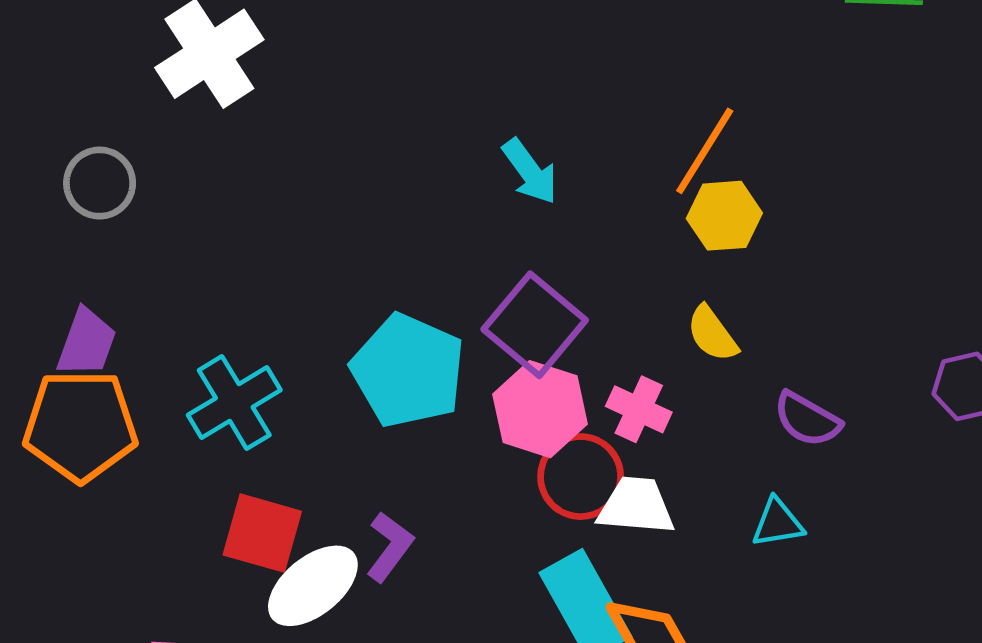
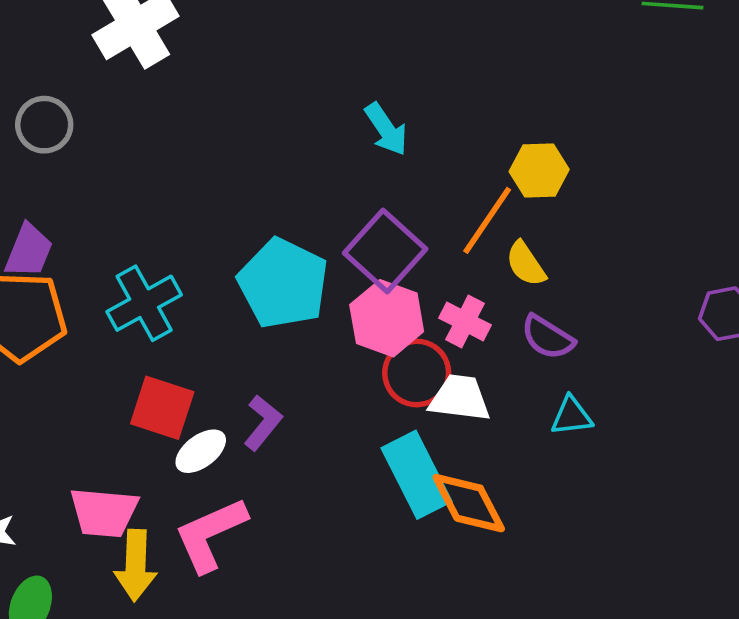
orange line: (705, 151) -> (487, 220), moved
purple semicircle: (807, 419) -> (548, 337), moved
white ellipse: (313, 586) -> (201, 451), size x0.7

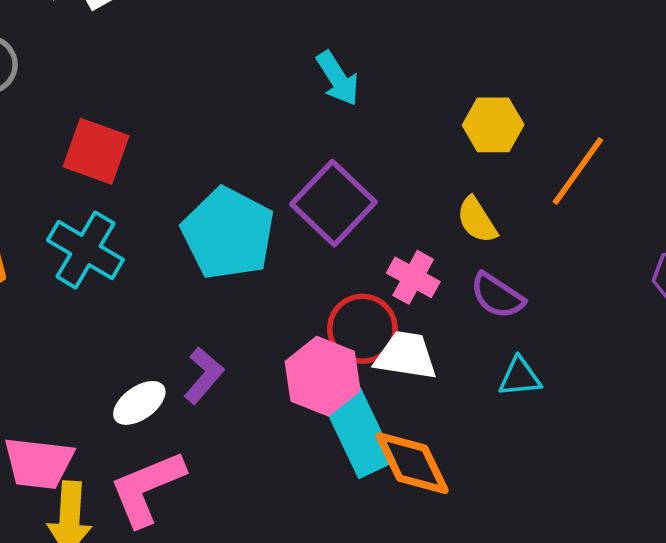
orange line: (487, 220) -> (578, 171), moved
cyan cross: (144, 303) -> (85, 250), turned -32
pink hexagon: (387, 318) -> (323, 376), moved
red square: (162, 408) -> (96, 151), moved

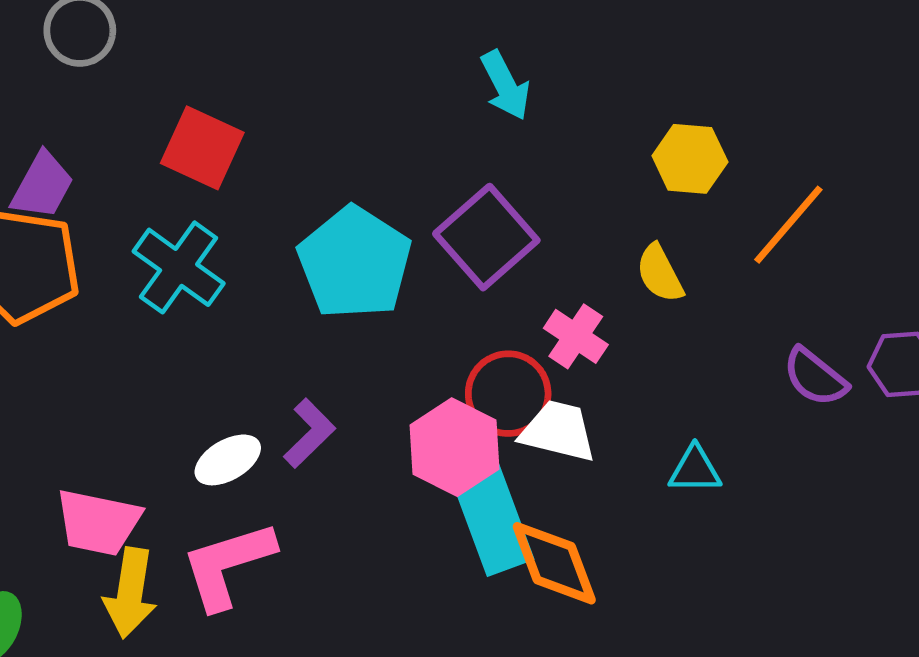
purple semicircle: (497, 296) -> (815, 377), moved

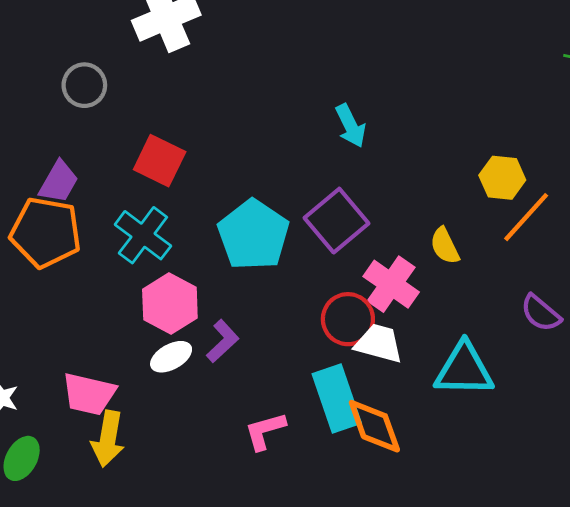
yellow hexagon: (690, 159) -> (502, 178), moved
pink cross: (576, 336) -> (391, 284), size x1.4
pink hexagon: (454, 447) -> (170, 304), moved
cyan triangle: (695, 470) -> (464, 369), size x1.8
pink L-shape: (228, 565) -> (265, 431), moved, size x0.7

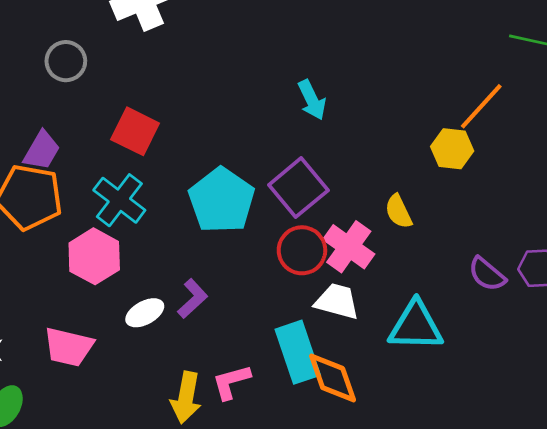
orange line: (526, 217) -> (481, 106), moved
pink hexagon: (170, 304) -> (94, 256), moved
red circle: (348, 319) -> (302, 250), moved
yellow arrow: (108, 439) -> (186, 398), moved

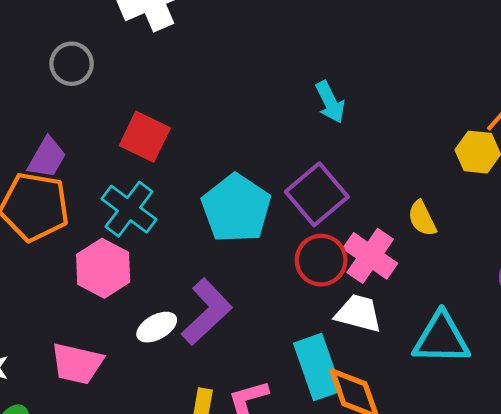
purple L-shape: (193, 299) -> (207, 312), size x1.6

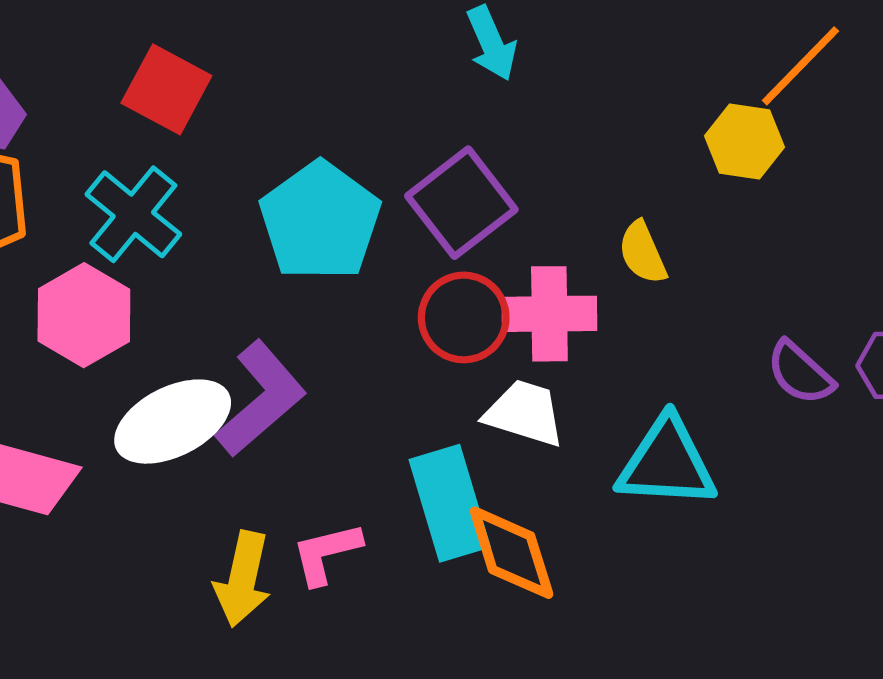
pink cross: (370, 256) -> (549, 314), turned -38
white ellipse: (157, 327) -> (173, 422), size x1.6

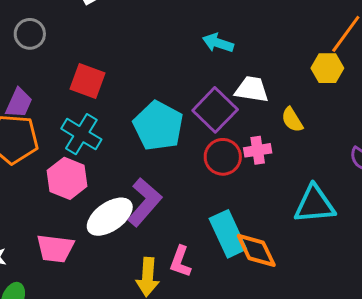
cyan arrow: (492, 43) -> (218, 43), turned 140
pink cross: (549, 314) -> (258, 150), size x0.7
white trapezoid: (525, 413) -> (252, 89), moved
pink L-shape: (326, 553) -> (180, 262), turned -48

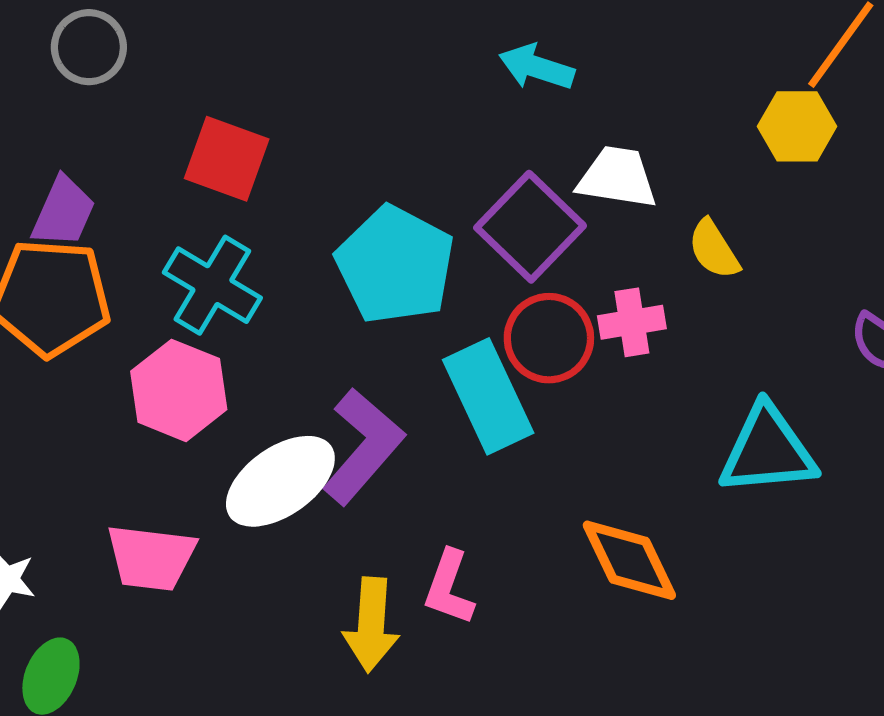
cyan rectangle: (228, 234) -> (488, 396), moved

